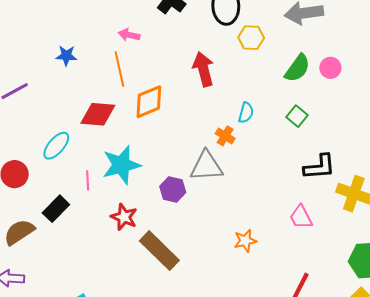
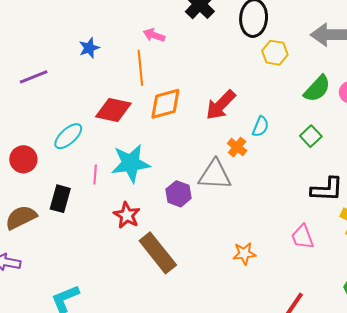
blue star: (66, 56) -> (89, 48), turned -30
red arrow: (203, 69) -> (221, 105), moved, turned -128
black rectangle: (56, 209) -> (60, 199), turned -36

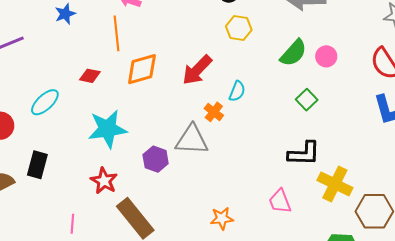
yellow hexagon: (275, 53) -> (239, 28), moved
red diamond: (113, 110) -> (90, 76), size x0.6
green square: (311, 136) -> (307, 100), moved
pink line: (95, 174) -> (72, 224), moved

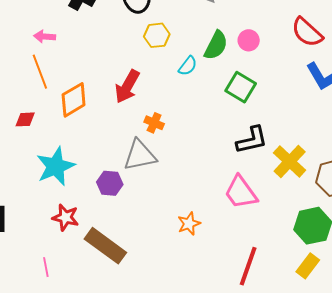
cyan semicircle: (237, 91) -> (188, 66), moved, turned 30
green square: (307, 100) -> (241, 87), size x1.4
yellow cross: (335, 184) -> (290, 161), turned 32
pink trapezoid: (280, 201) -> (241, 192), size x1.4

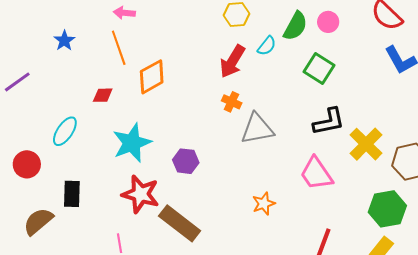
red arrow: (127, 86) -> (232, 61), moved
gray triangle: (140, 155) -> (257, 129), moved
red star: (66, 217) -> (141, 194), size x1.4

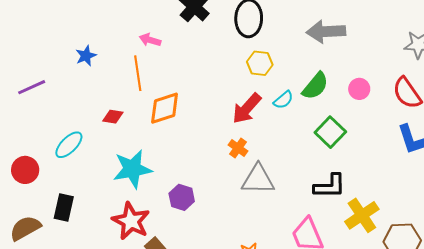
pink circle: (328, 22) -> (359, 89), moved

